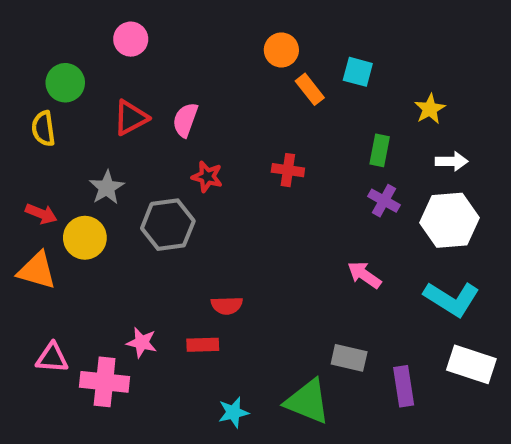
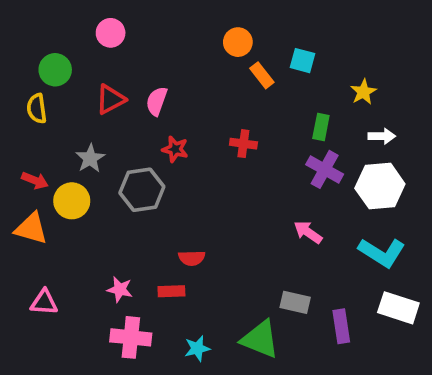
purple cross: (384, 201) -> (325, 169), size x1.4
pink cross: (105, 382) -> (131, 337), moved

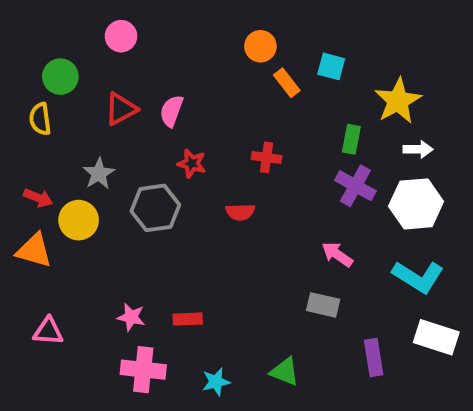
yellow star: (363, 92) -> (398, 101), size x1.6
red semicircle: (192, 258) -> (240, 212), moved
gray rectangle: (295, 302) -> (323, 305), moved
green triangle: (260, 339) -> (285, 372), size x0.7

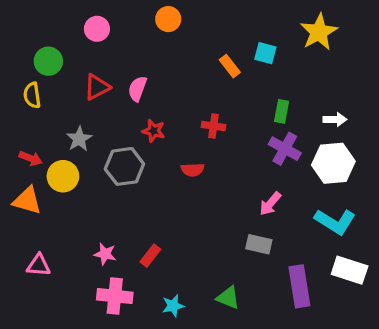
orange circle: (260, 46) -> (168, 19), moved
yellow star: (398, 101) -> (319, 32), moved
pink arrow: (337, 254) -> (270, 204), turned -85
red rectangle: (188, 319) -> (150, 256), turned -50
purple rectangle: (374, 357) -> (299, 286), size x1.4

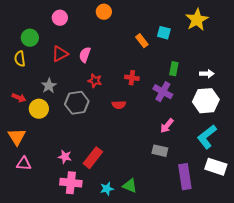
purple cross: (285, 149) -> (163, 92), moved
orange triangle: (27, 200) -> (17, 137), moved, turned 42
cyan L-shape: (335, 222) -> (207, 137), turned 110
red rectangle: (150, 256) -> (93, 158), size x1.5
green triangle: (228, 298) -> (130, 186), moved

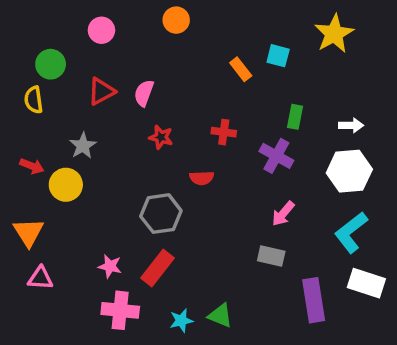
gray hexagon: (77, 103) -> (161, 214), moved

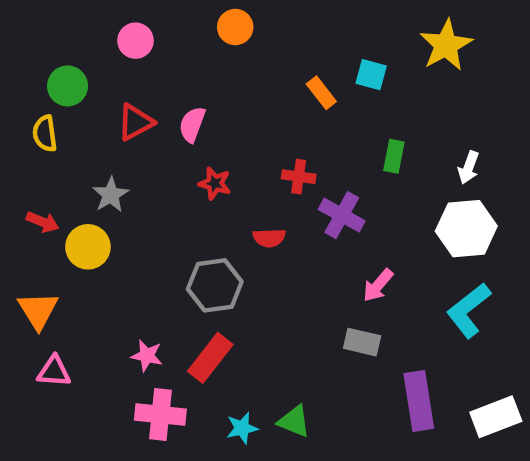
white arrow: (351, 125) -> (469, 168), turned 110
purple cross: (276, 156) -> (342, 215), moved
white rectangle: (366, 283) -> (496, 417), moved, turned -39

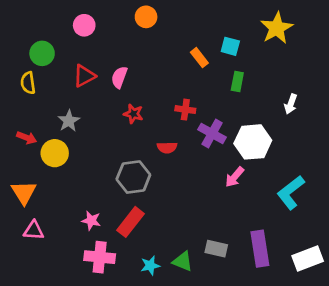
green rectangle: (394, 156) -> (237, 81), moved
white hexagon: (466, 229) -> (253, 142), moved
gray rectangle: (362, 342) -> (216, 249), moved

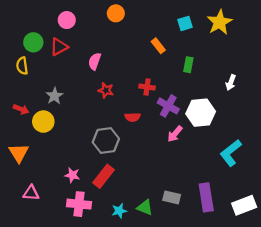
cyan square: (230, 46) -> (185, 23), moved, turned -32
red triangle: (84, 76) -> (59, 47), moved
pink arrow: (235, 177) -> (175, 134), moved
pink triangle: (34, 230) -> (31, 193), moved

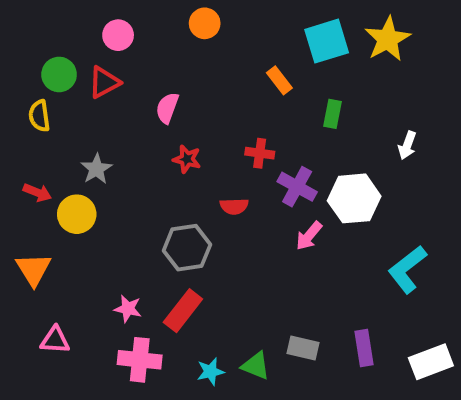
cyan square: (185, 23) -> (327, 41), size x1.6
purple rectangle: (206, 197) -> (364, 348), size x0.7

